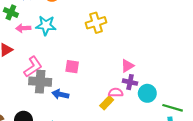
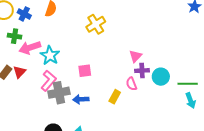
cyan star: (46, 25) -> (50, 55), moved, turned -30
pink arrow: (23, 28) -> (30, 48), size x1.5
pink semicircle: (116, 93) -> (131, 84), turned -96
yellow rectangle: (107, 103) -> (115, 97), moved

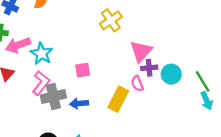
yellow cross: (96, 24) -> (111, 20), moved
pink triangle: (135, 56) -> (141, 51), size x1.5
green line: (188, 84) -> (203, 81), turned 60
yellow rectangle: (115, 97) -> (118, 99), size x1.5

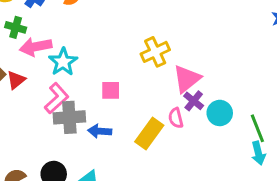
yellow cross: (111, 20) -> (155, 52), moved
purple cross: (149, 68) -> (194, 101), turned 35

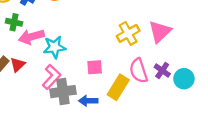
cyan star: (63, 62) -> (54, 47), turned 30
pink triangle: (187, 79) -> (160, 32), moved
pink semicircle: (176, 118) -> (139, 71), moved, size x1.5
yellow rectangle: (149, 134) -> (118, 87), moved

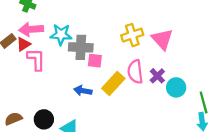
pink triangle: (160, 32) -> (162, 39), turned -40
pink arrow: (31, 37) -> (31, 29), moved
pink L-shape: (51, 77) -> (36, 59), moved, turned -55
gray cross: (63, 92) -> (81, 47), moved

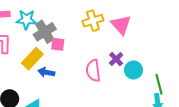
gray cross: (81, 47) -> (45, 32), turned -35
pink semicircle: (135, 72) -> (93, 71), moved
yellow rectangle: (113, 83) -> (32, 59), moved

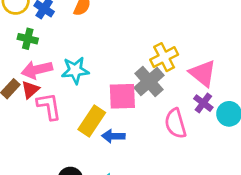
pink triangle: (121, 25) -> (203, 73), moved
gray cross: (45, 32) -> (149, 82), moved
pink square: (58, 44) -> (122, 96), size x1.5

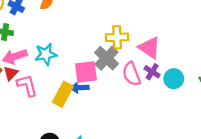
yellow cross: (164, 57) -> (117, 37), turned 30
pink semicircle: (175, 123) -> (131, 74), moved
blue arrow: (113, 136) -> (80, 88), moved

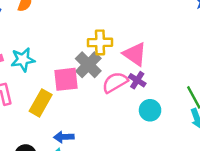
pink semicircle: (131, 74) -> (115, 82), turned 80
cyan circle: (174, 79) -> (150, 110), moved
blue arrow: (80, 88) -> (64, 137), moved

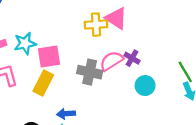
pink triangle: (135, 54) -> (116, 18), moved
gray cross: (88, 65) -> (90, 72), moved, turned -30
pink square: (66, 79) -> (49, 57), moved

